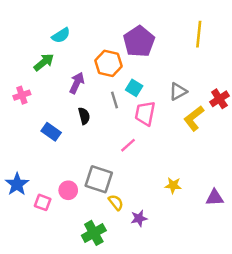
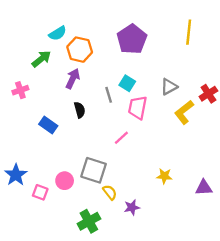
orange hexagon: (108, 63) -> (80, 50), moved

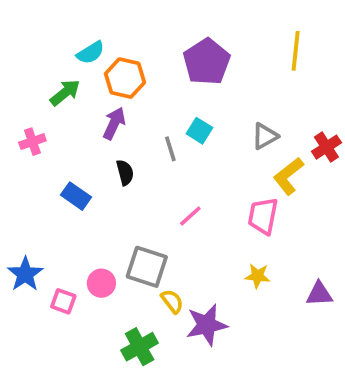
pink trapezoid: (138, 108) -> (263, 216), moved
purple star: (132, 207) -> (207, 325), size x1.6

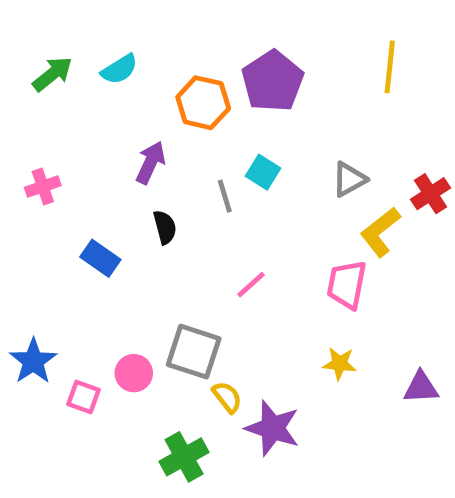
orange hexagon: (125, 78) -> (203, 103), moved
green arrow: (65, 93) -> (52, 74), moved
purple star: (207, 325) -> (273, 428), turned 30

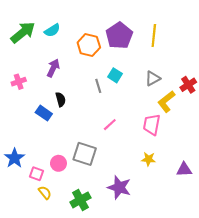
yellow line: (390, 67) -> (154, 36), moved
green arrow: (52, 74) -> (23, 32), size x1.4
purple arrow: (151, 163) -> (53, 68), moved
black semicircle: (165, 227) -> (61, 99), moved
yellow semicircle: (227, 397) -> (45, 193), moved

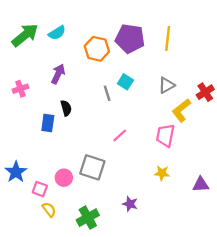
purple pentagon: (119, 36) -> (130, 39), turned -30
blue rectangle: (44, 113) -> (48, 123), turned 63
purple star: (119, 187) -> (130, 204), size x0.6

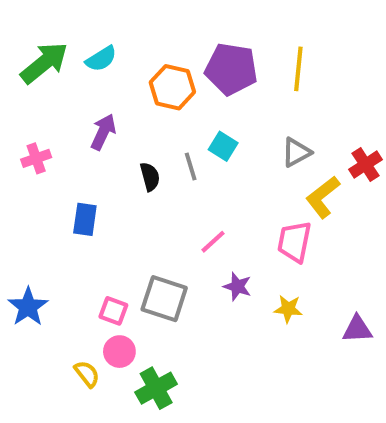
black semicircle: (66, 108) -> (150, 177), moved
pink circle: (64, 178) -> (119, 352), moved
pink square: (40, 189) -> (113, 311), moved
purple star: (130, 204) -> (237, 286), moved

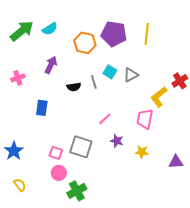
gray triangle: (296, 152) -> (131, 75), moved
black semicircle: (150, 177) -> (74, 87), turned 96
yellow semicircle: (87, 374) -> (20, 185), moved

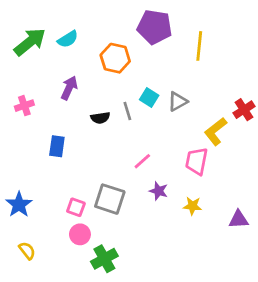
purple pentagon: (114, 34) -> (155, 27), moved

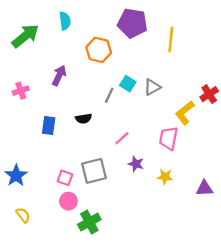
cyan semicircle: (68, 39) -> (65, 21), moved, turned -66
gray line: (127, 111) -> (109, 95), turned 42
black semicircle: (100, 118) -> (84, 119), moved
gray square: (110, 199) -> (94, 171), turned -32

